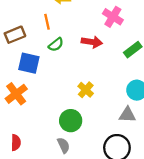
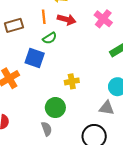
red arrow: (92, 42) -> (67, 19), moved
blue square: (29, 63) -> (35, 58), moved
yellow cross: (86, 90) -> (72, 81), turned 32

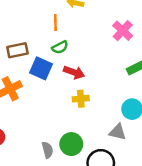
red arrow: (67, 19) -> (74, 72), moved
brown rectangle: (14, 25) -> (17, 50), moved
green circle: (55, 108) -> (71, 144), moved

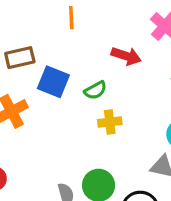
green semicircle: (60, 47) -> (95, 90), moved
red arrow: (74, 72) -> (126, 56), moved

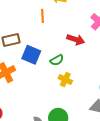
yellow cross: (110, 122) -> (65, 80), turned 32

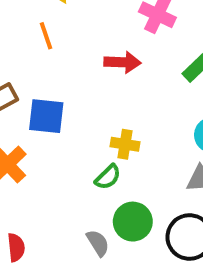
green semicircle: (57, 60) -> (108, 177), moved

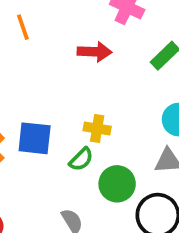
blue square: (46, 116) -> (35, 138), moved
green circle: (133, 222) -> (117, 184), moved

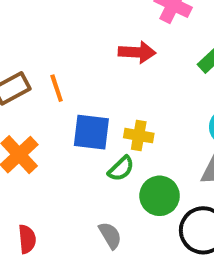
orange line: (23, 27) -> (57, 88), moved
blue square: (35, 138) -> (91, 132), moved

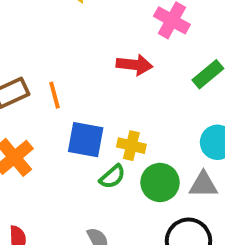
green circle: (160, 196) -> (160, 182), moved

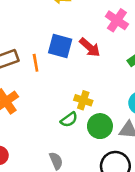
red arrow: (134, 65) -> (90, 47), turned 30
blue square: (86, 140) -> (60, 46), moved

